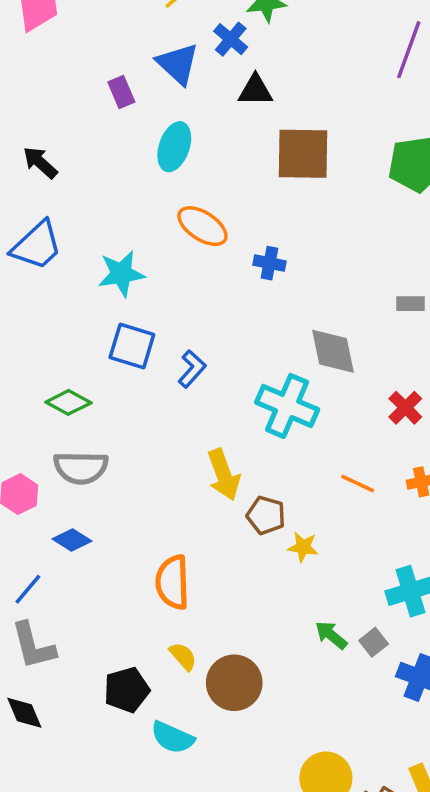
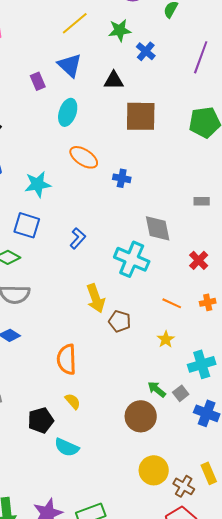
blue cross: (231, 39) -> (146, 51), moved
blue square: (132, 346) -> (27, 225), moved
yellow star: (303, 547) -> (166, 339), moved, turned 30
brown circle: (234, 683) -> (141, 416), moved

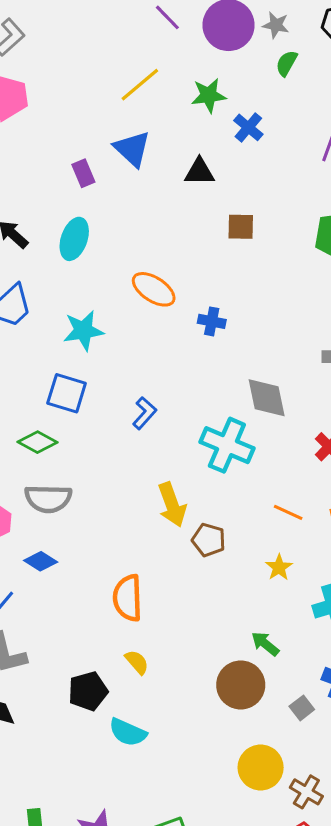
cyan ellipse: (68, 112) -> (74, 239), moved
brown square: (141, 116) -> (241, 227), size x0.6
gray square: (181, 393) -> (302, 708), moved

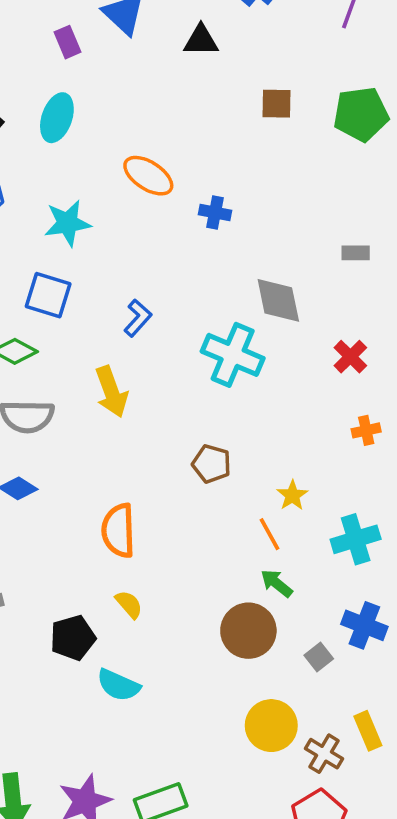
brown square: (241, 227) -> (277, 104), moved
yellow arrow: (172, 505) -> (111, 392), moved
orange line: (288, 512) -> (270, 534), moved, turned 36

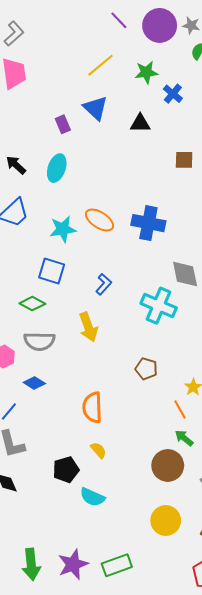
orange ellipse: (148, 176) -> (99, 220), moved
blue cross: (215, 213) -> (148, 223), size x1.8
yellow circle: (271, 726) -> (166, 521), moved

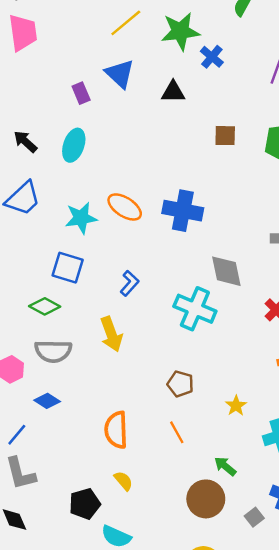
green star: (146, 72) -> (180, 31), size x1.4
orange line: (180, 409) -> (177, 432), moved

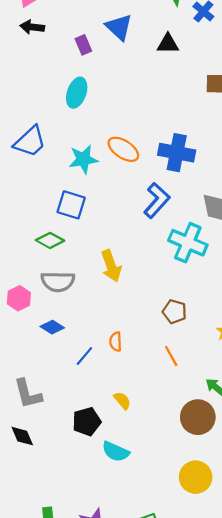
black arrow: (25, 142) -> (32, 27), moved, turned -35
blue L-shape: (129, 283) -> (157, 200), moved, size x1.5
orange semicircle: (116, 430) -> (116, 342), moved, size x0.6
blue line: (17, 435) -> (84, 356), moved

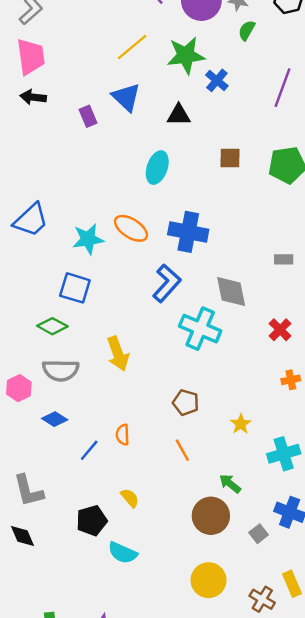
cyan ellipse: (77, 93) -> (157, 168), moved

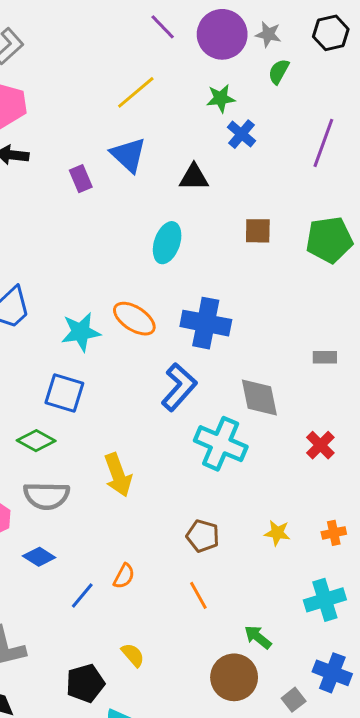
green star: (186, 55) -> (221, 98), moved, size x0.6
orange cross: (291, 380) -> (334, 533), moved
yellow star: (241, 424) -> (277, 533), moved, turned -30
orange semicircle: (123, 435) -> (124, 576), turned -150

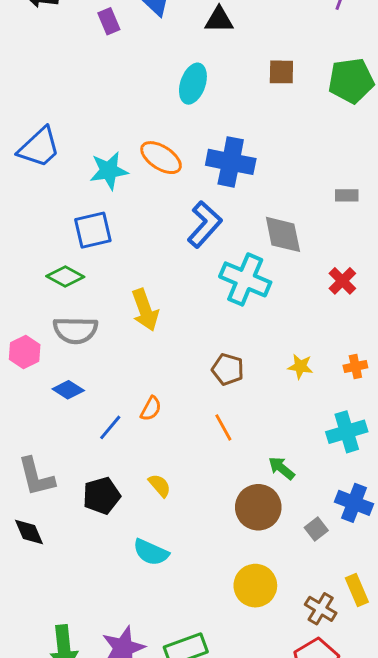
blue square: (64, 393) -> (93, 230), turned -30
black pentagon: (85, 683) -> (102, 496), moved

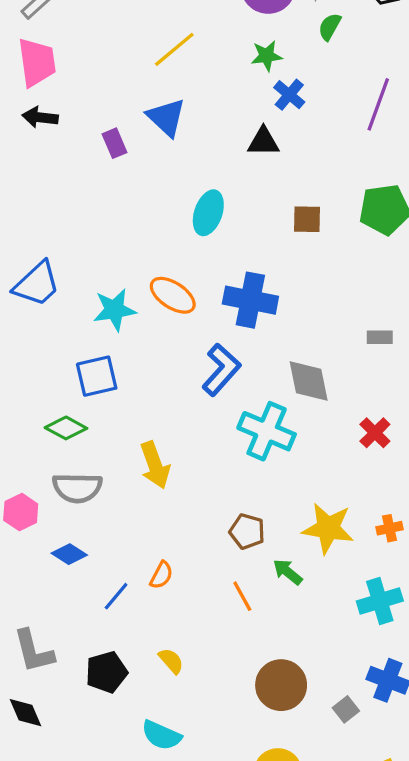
black triangle: (219, 20) -> (263, 142), moved
brown square: (281, 72) -> (307, 219), moved
yellow star: (300, 367) -> (328, 528), size x1.8
green arrow: (281, 468) -> (288, 572), moved

